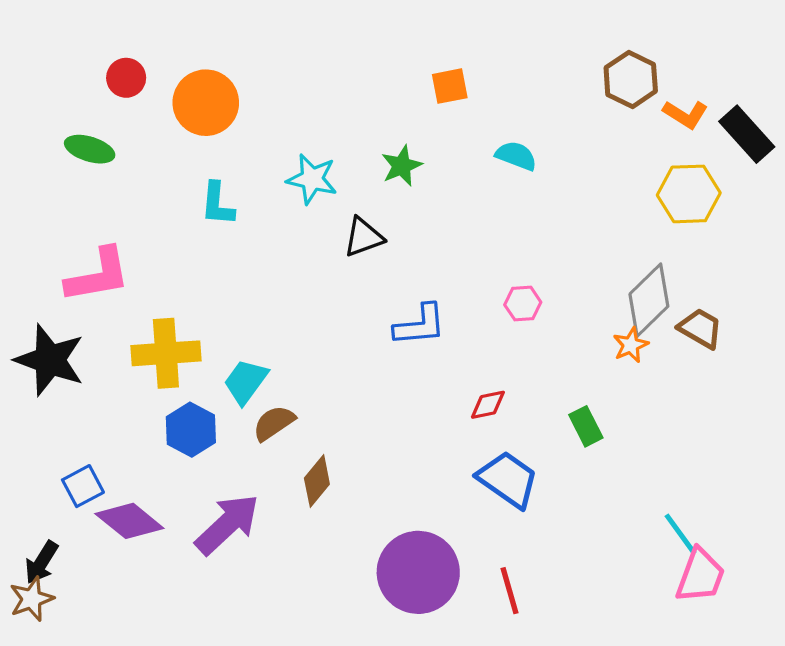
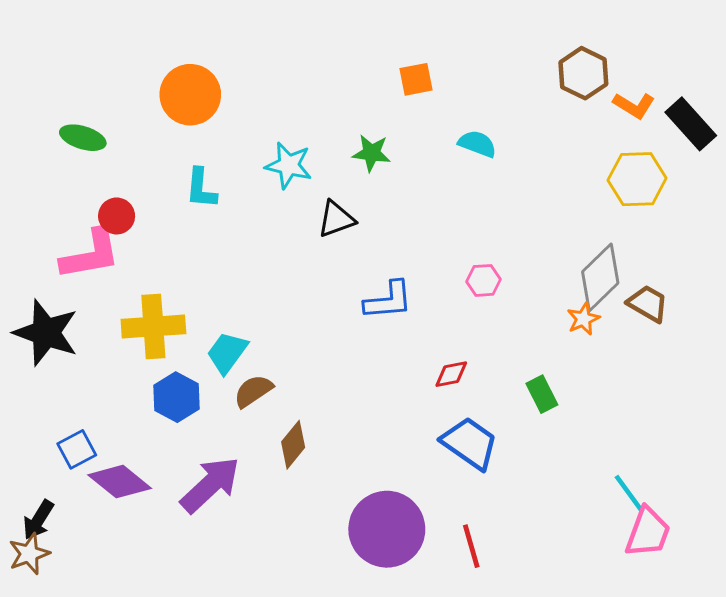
red circle: (126, 78) -> (117, 216), moved
green star: (402, 166) -> (371, 153), turned 30

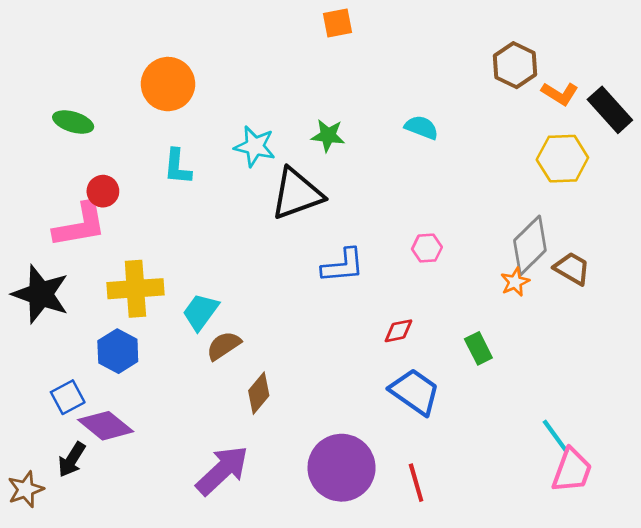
orange square: (416, 79) -> (337, 23), moved
black triangle: (336, 219) -> (297, 194), size x1.6
blue hexagon: (176, 397) -> (118, 351), moved
purple arrow: (210, 485) -> (222, 470), moved
black arrow: (38, 520) -> (72, 460), moved

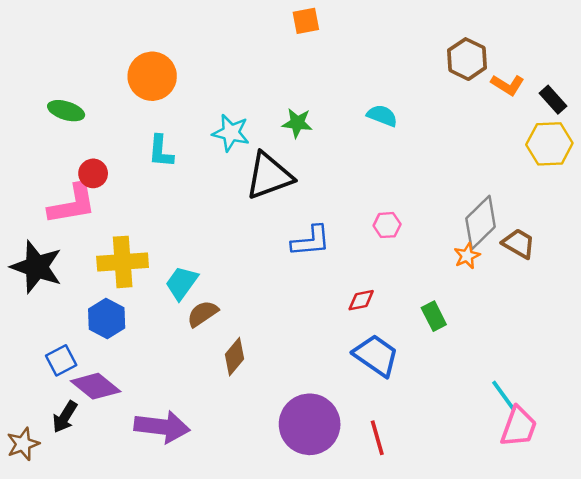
black rectangle: (610, 110) -> (553, 100), size x0.7
yellow hexagon: (562, 159) -> (549, 144), moved
purple arrow: (222, 470) -> (162, 427), moved, turned 50

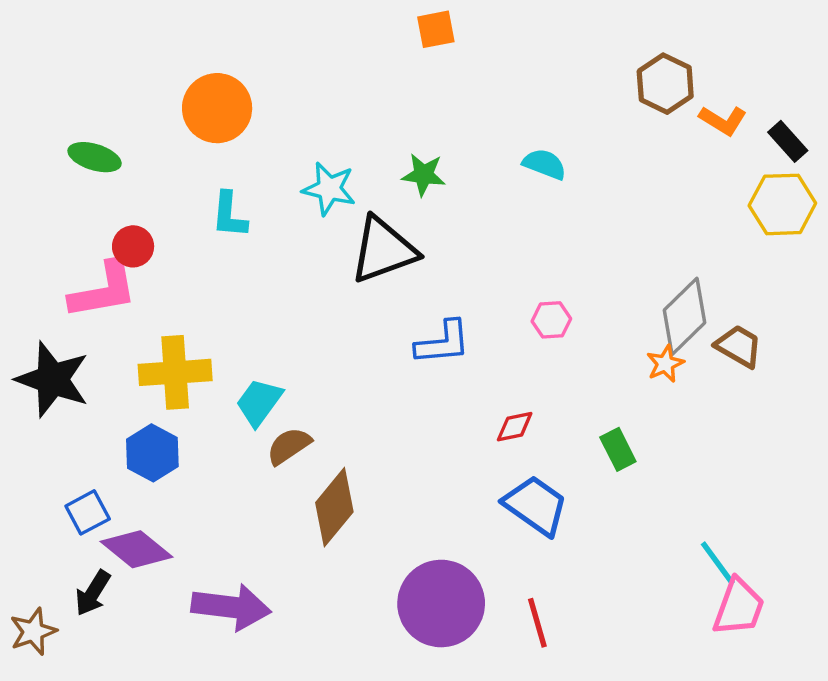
brown diamond: (235, 357) -> (334, 507), size x1.4

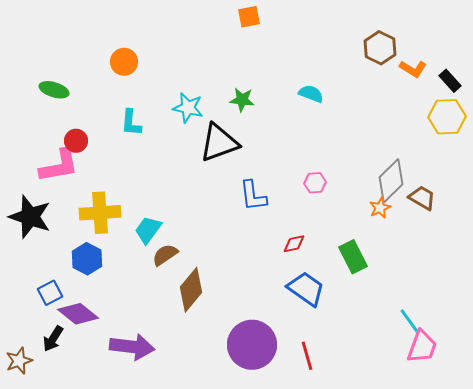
orange circle: (217, 108) -> (124, 62), size x0.7
blue L-shape: (443, 343) -> (253, 196), turned 88
green rectangle: (618, 449) -> (353, 257), size x1.4

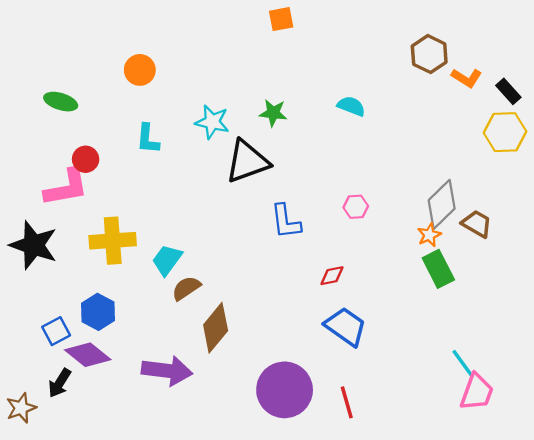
green rectangle: (353, 257) -> (438, 269), moved
blue hexagon: (87, 259) -> (98, 312), moved
purple arrow: (132, 347) -> (167, 371), moved

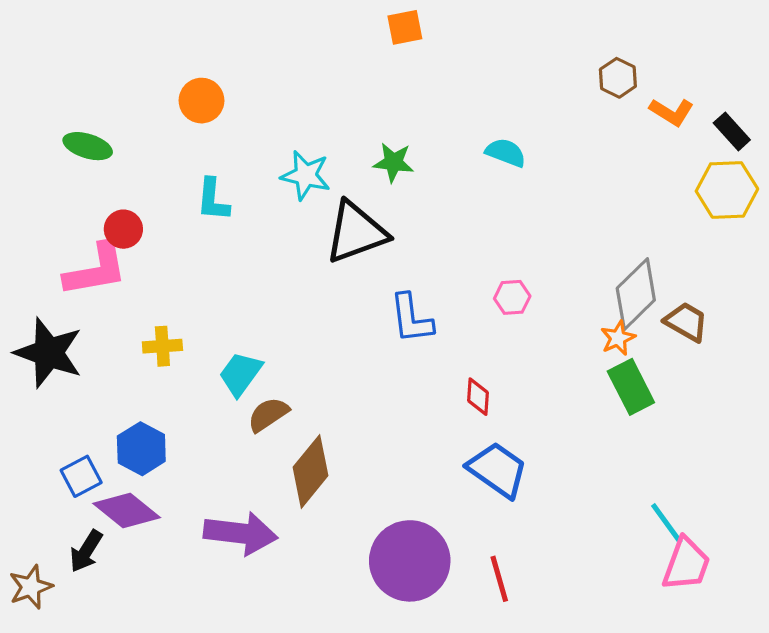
brown hexagon: (429, 54) -> (618, 78), size x0.7
yellow cross: (113, 241) -> (162, 346), size x0.6
red diamond: (332, 276) -> (478, 397), turned -75

